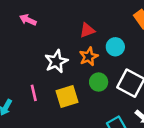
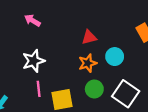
white star: (56, 61) -> (33, 61), moved
pink line: (34, 93) -> (39, 89), moved

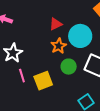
cyan circle: (115, 57) -> (80, 36), size x1.5

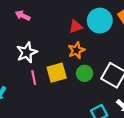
cyan circle: (80, 36) -> (100, 21), moved
yellow square: (43, 81) -> (57, 73), moved

